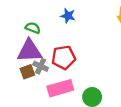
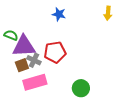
green semicircle: (33, 28) -> (11, 35), moved
pink rectangle: (60, 88) -> (35, 82), moved

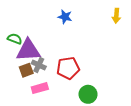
red pentagon: (55, 52) -> (68, 68), moved
pink rectangle: (35, 82) -> (40, 88), size x0.7

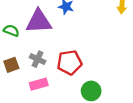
purple triangle: (28, 50) -> (39, 21), moved
brown square: (26, 70) -> (11, 65), moved

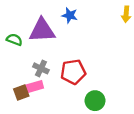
brown square: (11, 65) -> (21, 93), moved
pink rectangle: (39, 84) -> (34, 87), moved

